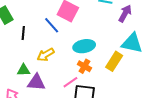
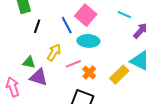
cyan ellipse: (84, 46) -> (88, 41), moved
yellow arrow: (46, 55) -> (54, 52), turned 138
pink line: (70, 82) -> (73, 64), moved

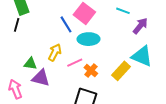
black line: (37, 26) -> (17, 25), moved

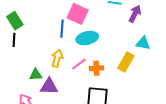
blue line: (66, 24) -> (62, 29), turned 48
cyan triangle: (142, 56) -> (143, 43), size x0.7
orange cross: (91, 71) -> (96, 68), turned -32

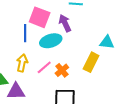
purple arrow: (135, 14) -> (65, 23), moved, turned -48
orange cross: (96, 68) -> (62, 70), turned -32

